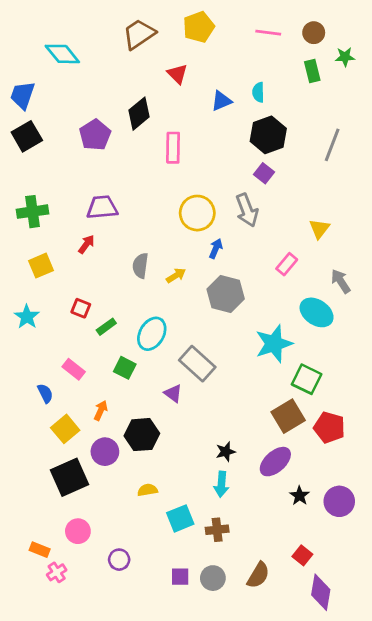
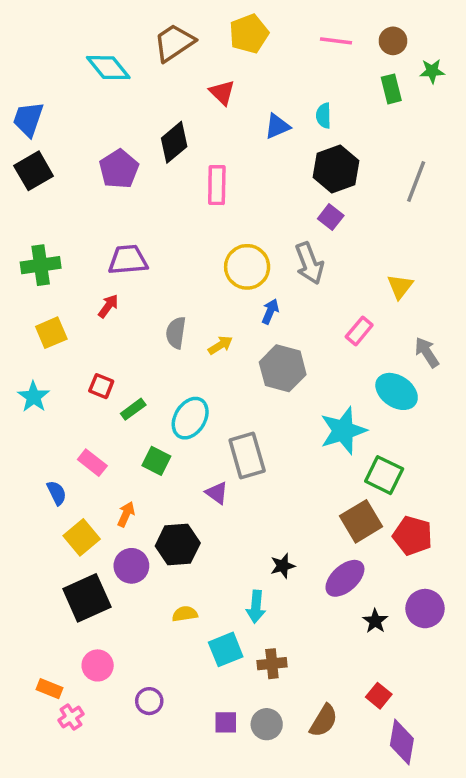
cyan diamond: (62, 54) -> (108, 68), moved
gray rectangle: (197, 364) -> (247, 455), turned 32
cyan arrow: (221, 484) -> (256, 607), moved
purple circle: (339, 501) -> (425, 609), moved

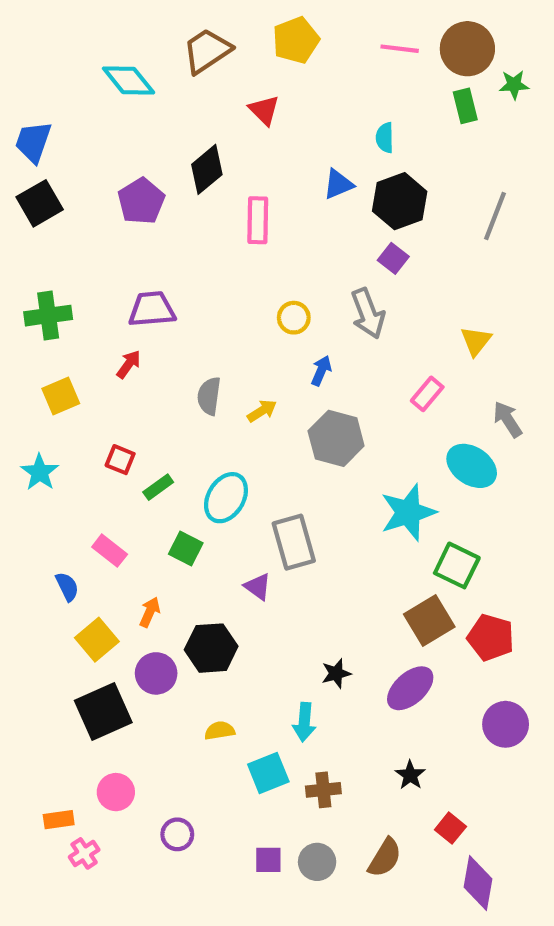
brown circle: (393, 41) -> (467, 49), size x1.6
blue triangle: (277, 126) -> (338, 184), moved
yellow circle: (247, 267) -> (294, 318), size x0.6
black star: (375, 621) -> (410, 775), moved
orange rectangle: (50, 689) -> (59, 820), turned -30

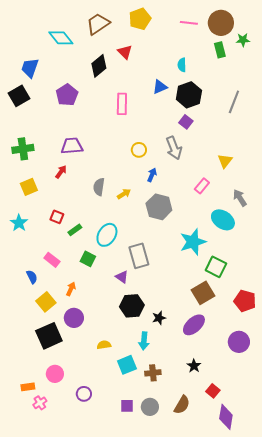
blue trapezoid: (33, 142) -> (30, 68), moved
black diamond: (207, 169) -> (99, 66), moved
red pentagon: (491, 637) -> (245, 301), moved
black hexagon: (211, 648) -> (132, 306), moved

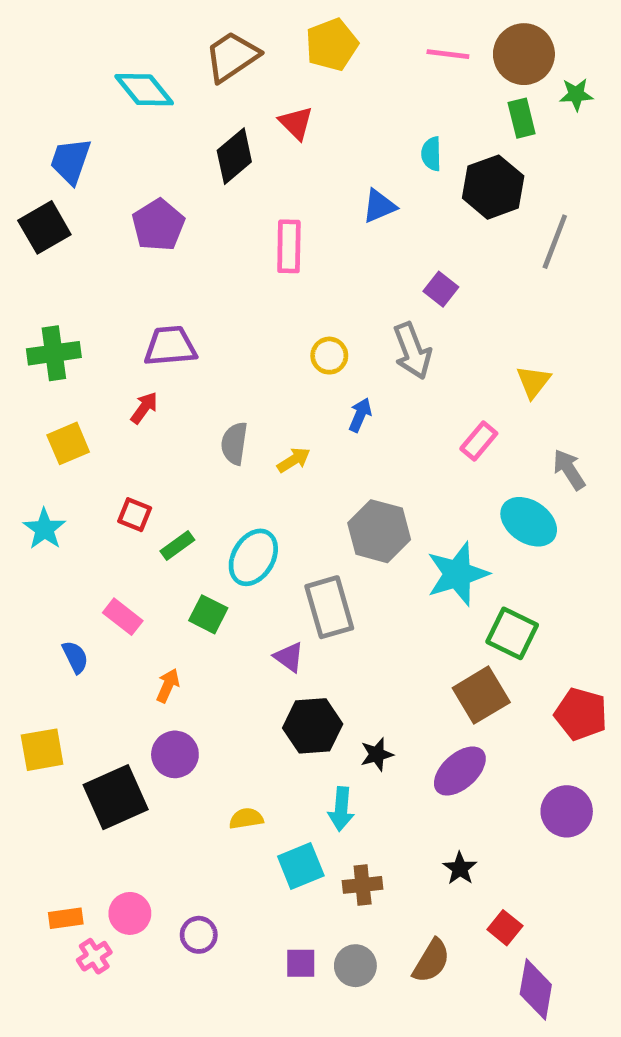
black hexagon: (189, 95) -> (493, 187), moved
gray hexagon: (159, 207) -> (379, 531), moved
yellow square: (46, 302) -> (42, 750), moved, turned 30
pink circle: (55, 374) -> (130, 913), moved

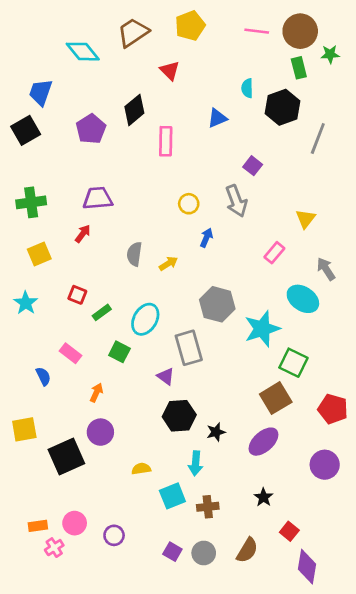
black diamond: (234, 156) -> (134, 110), moved
purple square: (301, 963) -> (172, 552), turned 30

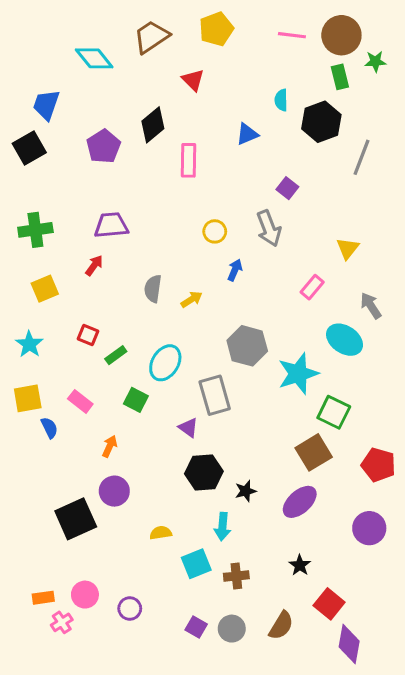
yellow square: (24, 429) -> (28, 398), moved
red square: (289, 531) -> (329, 604), size x1.4

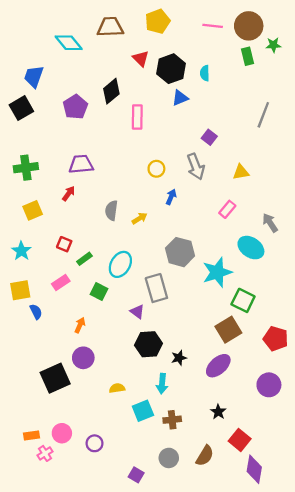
brown trapezoid: (151, 37) -> (110, 27), turned 32
black hexagon: (321, 122) -> (171, 69), moved
yellow triangle: (348, 248) -> (241, 172), moved, turned 42
pink rectangle: (80, 401) -> (61, 282), moved, turned -72
purple square: (196, 627) -> (136, 475), moved

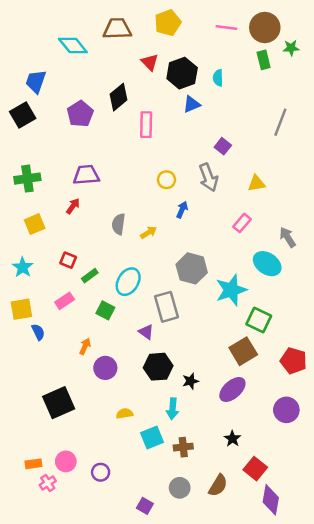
purple circle: (83, 358) -> (105, 368), moved

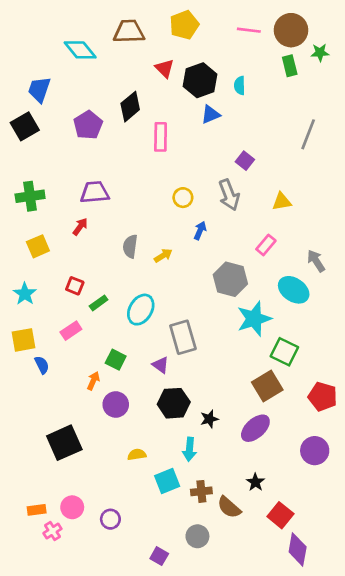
gray hexagon: (192, 268) -> (230, 279), moved
green square: (105, 310) -> (116, 360), moved
brown semicircle: (218, 485) -> (229, 507), moved, turned 100

